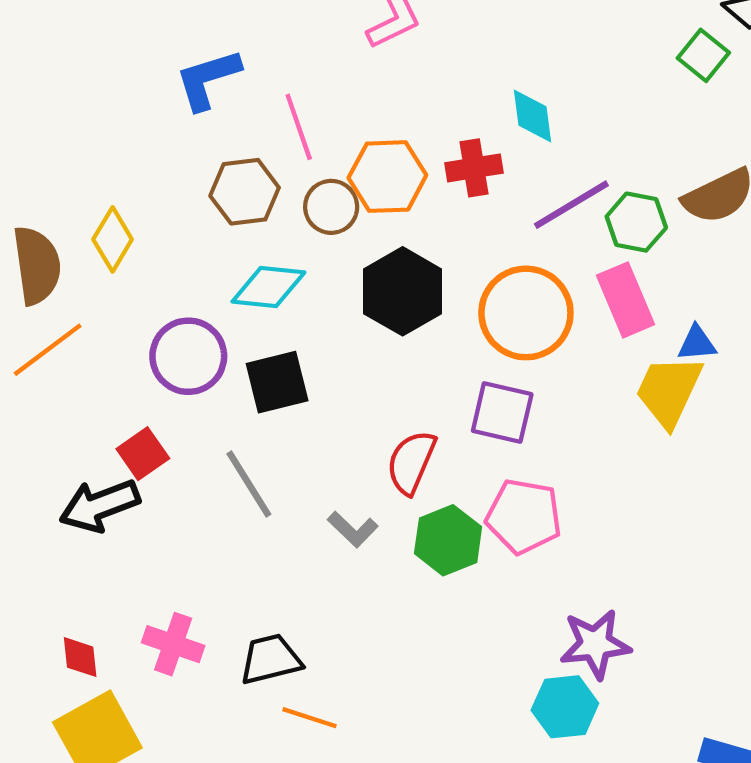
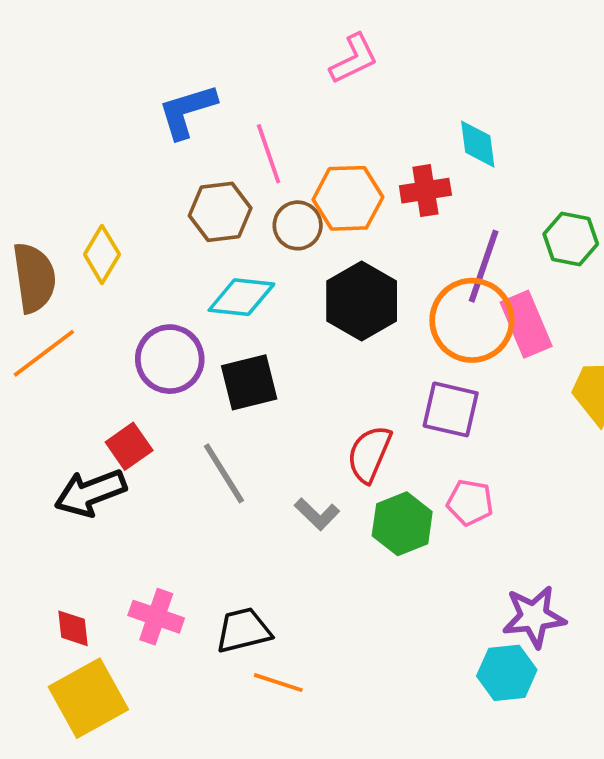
purple line: (571, 205) -> (484, 266), moved, turned -40
pink rectangle: (625, 300) -> (526, 324), moved
pink pentagon: (524, 516) -> (470, 502), size x0.7

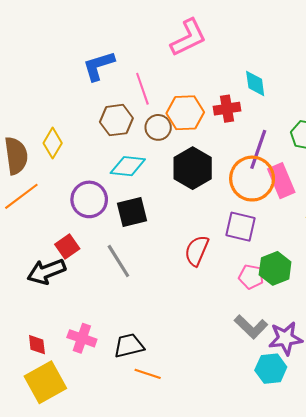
pink L-shape: (354, 59) -> (188, 38), size x1.4
gray L-shape: (317, 514) -> (251, 327), moved, size x1.4
green hexagon: (402, 524) -> (275, 268), moved

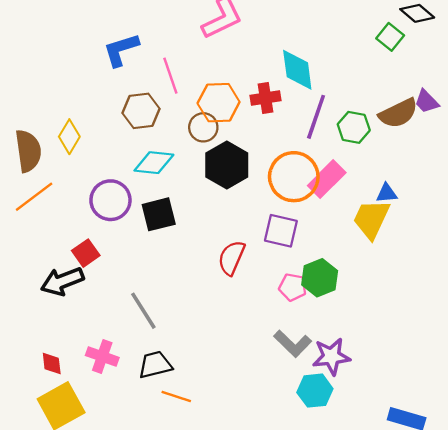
cyan diamond: (255, 84) -> (297, 70), size x1.4
brown circle: (158, 127) -> (203, 127), moved
purple line: (258, 149) -> (316, 117), moved
pink rectangle: (281, 181) -> (327, 179), turned 68
gray line: (118, 261) -> (143, 311), moved

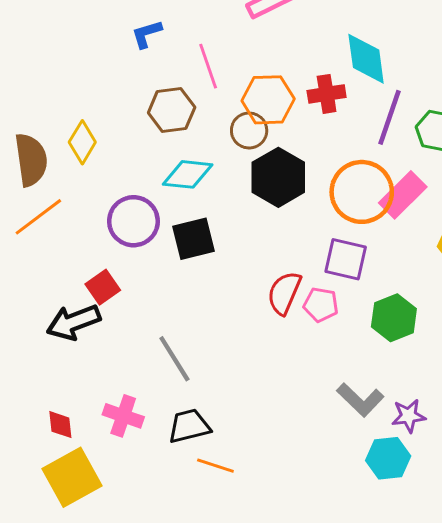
blue L-shape: (121, 50) -> (147, 34), size x0.7
pink pentagon: (293, 287) -> (321, 305), moved
purple star: (331, 356) -> (409, 416), size x0.7

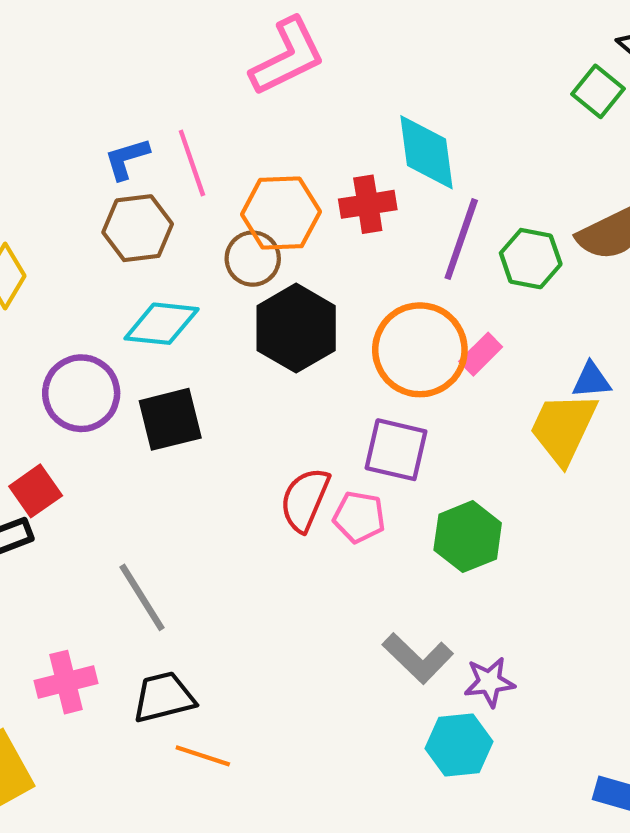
blue L-shape: (147, 34) -> (127, 159), moved
pink rectangle: (403, 195) -> (481, 354), size x0.6
pink cross: (123, 416) -> (66, 682), turned -33

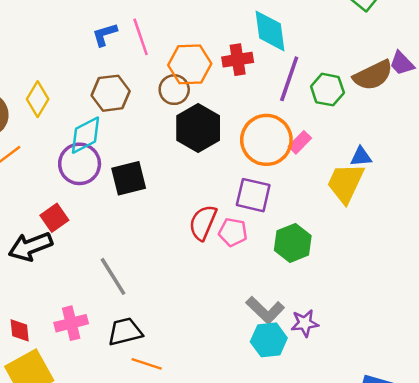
brown hexagon: (138, 228) -> (111, 93), moved
cyan diamond: (162, 324) -> (86, 135), moved, turned -33
cyan hexagon: (459, 745) -> (269, 340), moved

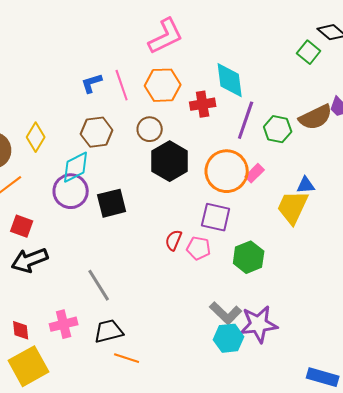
orange hexagon: (190, 64) -> (163, 85), moved
red square: (54, 218) -> (22, 226), moved, turned -35
red semicircle: (203, 223) -> (174, 240), size x0.7
purple star: (305, 323) -> (259, 324), size x1.6

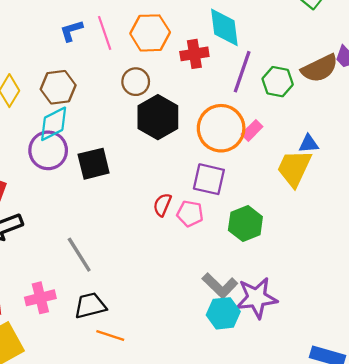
brown hexagon: (97, 132) -> (58, 87), moved

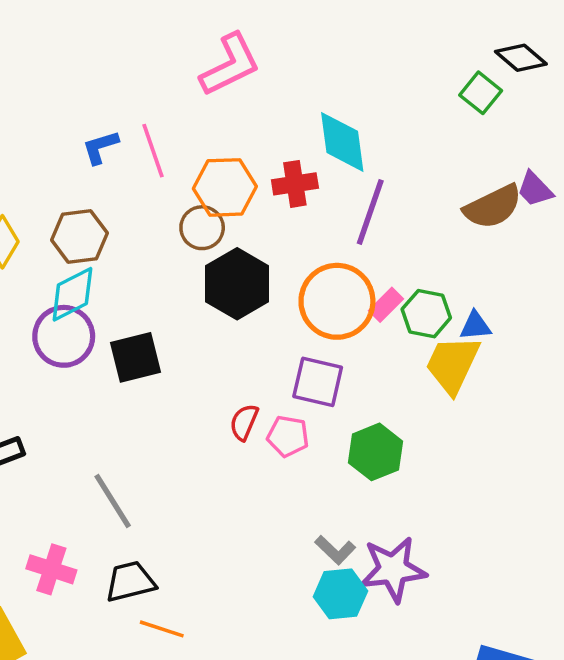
orange hexagon: (150, 33) -> (225, 187), moved
green hexagon: (278, 82) -> (426, 314), moved
gray L-shape: (220, 286) -> (335, 550), size x0.7
pink cross: (40, 298) -> (51, 569), turned 32

